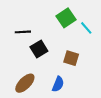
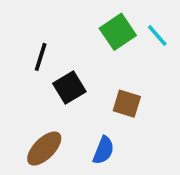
cyan line: (86, 28) -> (157, 35), moved
black line: (23, 32) -> (41, 57), turned -70

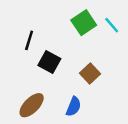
black square: (69, 88) -> (49, 62), turned -30
brown square: (127, 104) -> (90, 73), turned 30

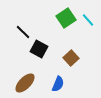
black line: (29, 40) -> (23, 32), turned -63

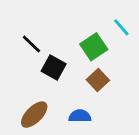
green square: (66, 18) -> (94, 47), moved
blue semicircle: (58, 84) -> (80, 116), turned -112

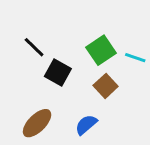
cyan line: (121, 27) -> (135, 58), moved, turned -30
blue semicircle: (80, 116) -> (86, 125), turned -40

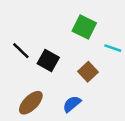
black line: (34, 47) -> (21, 51), moved
green square: (101, 50) -> (84, 27), moved, turned -30

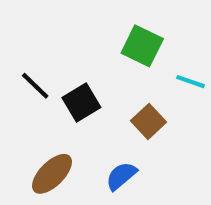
black square: (48, 60) -> (81, 102), turned 30

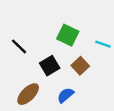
green square: (142, 46) -> (68, 35), moved
black square: (81, 102) -> (50, 66), moved

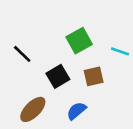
green square: (68, 35) -> (79, 41), turned 35
brown square: (80, 66) -> (94, 76), turned 30

